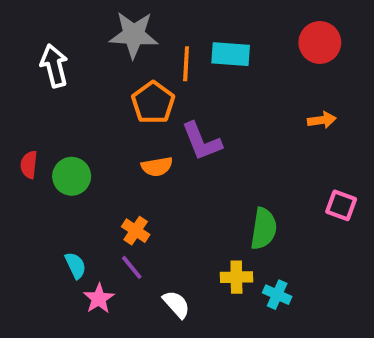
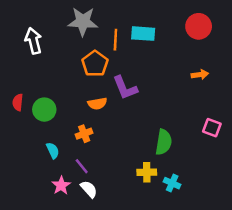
orange cross: (136, 231) -> (84, 134), moved, turned 35
cyan semicircle: (76, 265) -> (53, 151), moved
white semicircle: (176, 304) -> (89, 189), moved

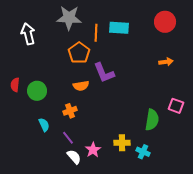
green semicircle: (164, 142) -> (152, 120), moved
pink star: (61, 185) -> (93, 150), moved

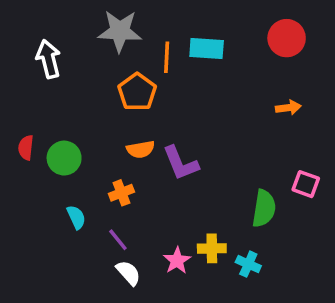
purple L-shape: (104, 73) -> (181, 163), moved
pink star: (93, 150) -> (177, 261), moved

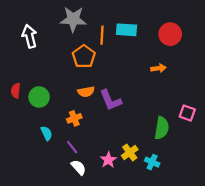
red circle: (287, 38) -> (170, 34), moved
orange arrow: (288, 108) -> (158, 68), moved
yellow cross: (212, 248) -> (130, 152), turned -35

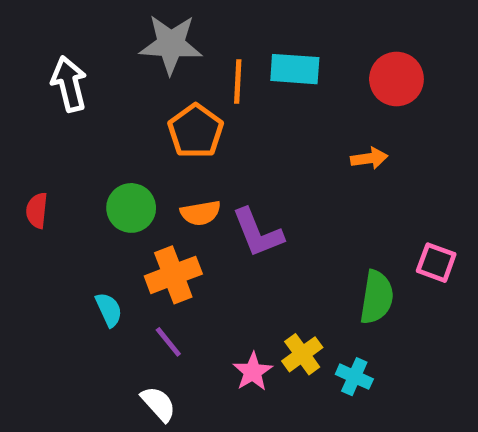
green circle: (39, 97) -> (131, 208), moved
orange cross: (74, 118) -> (173, 275), size x1.5
white semicircle: (79, 167) -> (158, 404), moved

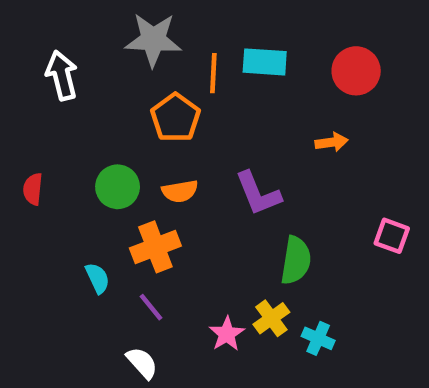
purple L-shape: (258, 233) -> (258, 193), moved
green semicircle: (377, 297) -> (296, 260), moved

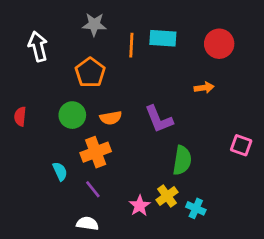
gray star: (153, 40) -> (94, 24), size x0.7
orange pentagon: (175, 118) -> (90, 73), moved
white semicircle: (142, 363) -> (87, 223), turned -40

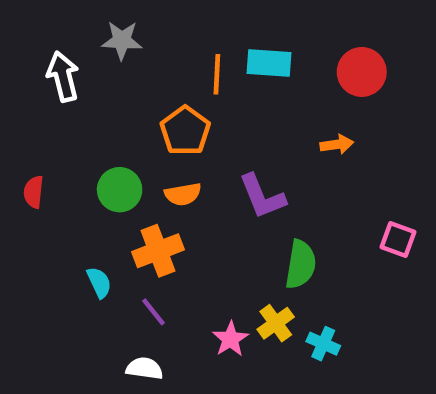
gray star: (94, 24) -> (122, 40), moved
orange pentagon: (90, 73) -> (185, 131), moved

